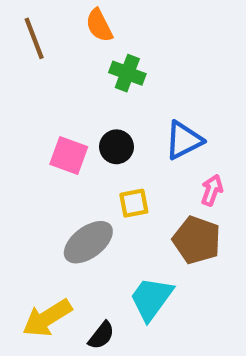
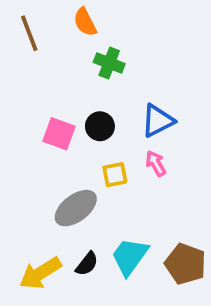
pink arrow: (212, 190) -> (156, 163), moved, turned -50
brown pentagon: (197, 240) -> (185, 264), moved
black semicircle: (101, 335) -> (87, 264), moved

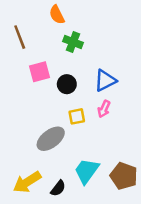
brown line: (29, 33) -> (20, 37), moved
pink square: (59, 134) -> (39, 72), moved, turned -35
pink arrow: (156, 163) -> (104, 109), turned -126
black semicircle: (87, 264) -> (58, 188), moved

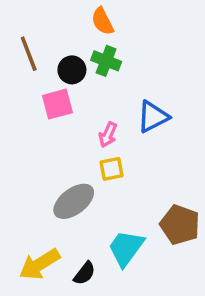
orange semicircle: (57, 15) -> (102, 21), moved
black circle: (67, 84) -> (72, 70), moved
pink arrow: (104, 109) -> (108, 135), moved
brown pentagon: (124, 176) -> (180, 225), moved

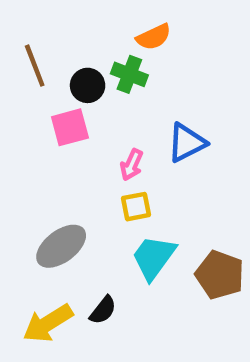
orange semicircle: (102, 21) -> (154, 37), moved, turned -88
gray ellipse: (74, 201) -> (61, 246), moved
cyan trapezoid: (126, 248) -> (154, 257), moved
black semicircle: (84, 273) -> (103, 310), moved

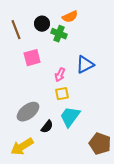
black circle: (88, 85) -> (42, 24), moved
brown pentagon: (220, 275) -> (100, 144), moved
black semicircle: (103, 310) -> (47, 127), moved

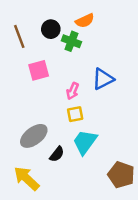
yellow arrow: (22, 147) -> (27, 178), turned 75

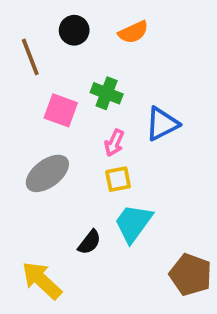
black circle: (51, 29) -> (74, 30), moved
green cross: (71, 41) -> (107, 93), moved
pink square: (39, 70) -> (61, 110), turned 35
gray ellipse: (34, 136) -> (47, 173), moved

